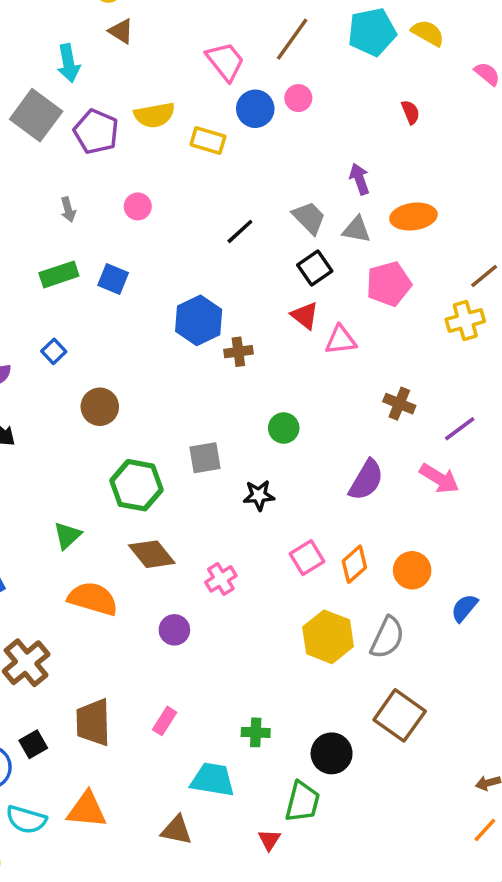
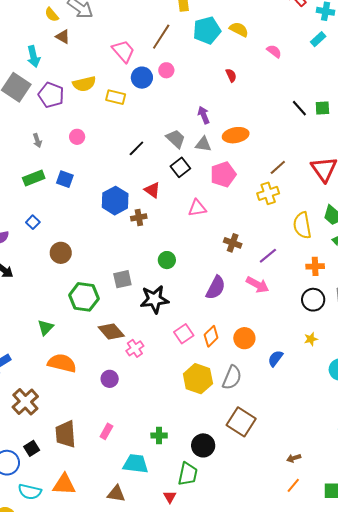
red triangle: (305, 316) -> (152, 190), moved
black star: (259, 495) -> (154, 299), size x1.6
brown diamond: (152, 554) -> (111, 331), moved

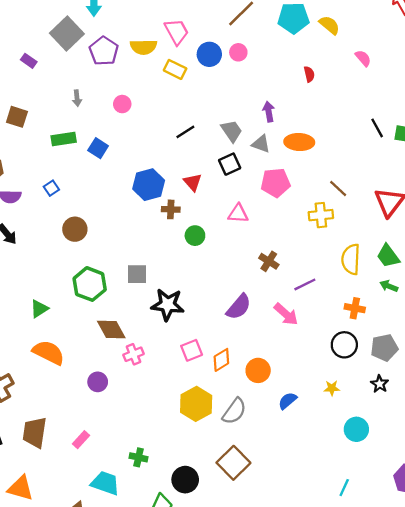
pink trapezoid: (123, 51) -> (177, 32), moved
brown line: (278, 167) -> (338, 189), turned 72
green circle: (167, 260) -> (195, 236), moved

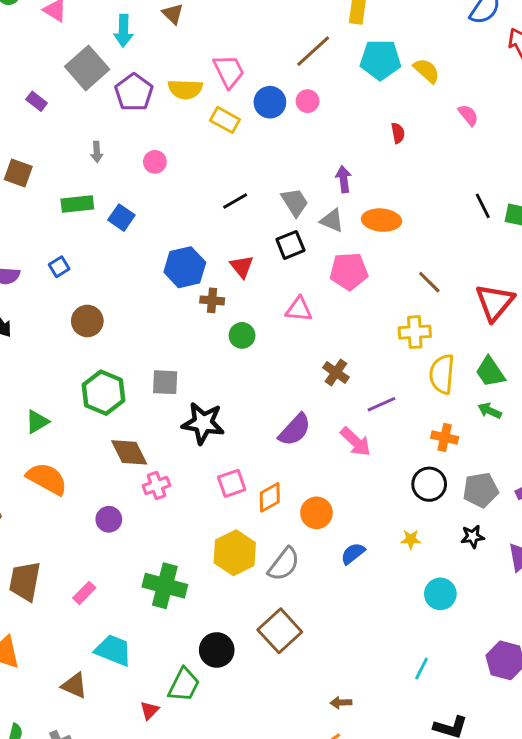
yellow cross: (321, 215) -> (415, 332), moved
black star: (380, 384) -> (473, 537), turned 30
green cross: (139, 457) -> (165, 586), moved, size x1.8

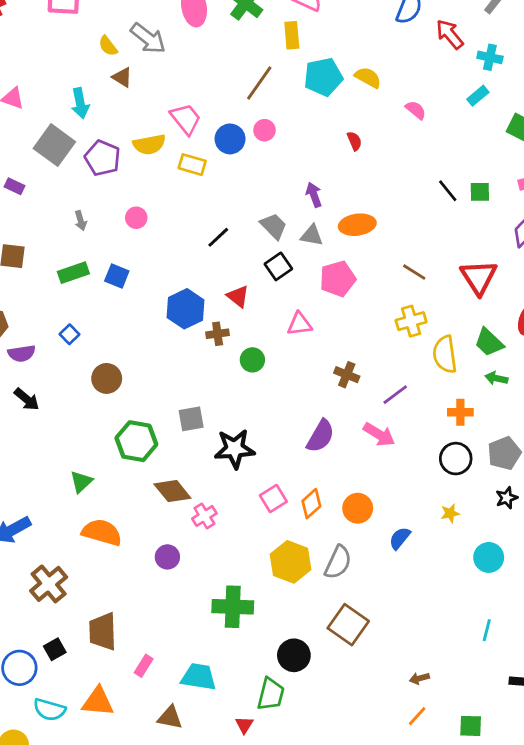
pink rectangle: (84, 593) -> (144, 666), moved

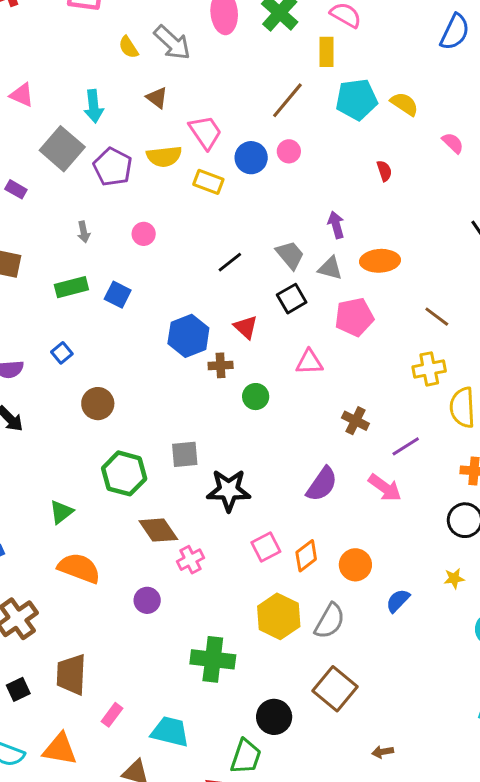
brown triangle: (122, 77) -> (157, 98), moved
brown arrow: (419, 678) -> (383, 752), moved

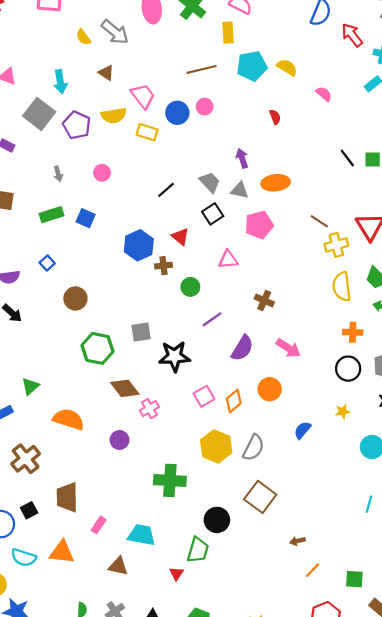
brown line: (287, 100) -> (201, 69), turned 40
yellow cross: (429, 369) -> (336, 245), moved
purple line: (406, 446) -> (212, 319), moved
green triangle: (61, 512) -> (30, 386), moved
orange circle: (355, 565) -> (270, 389), moved

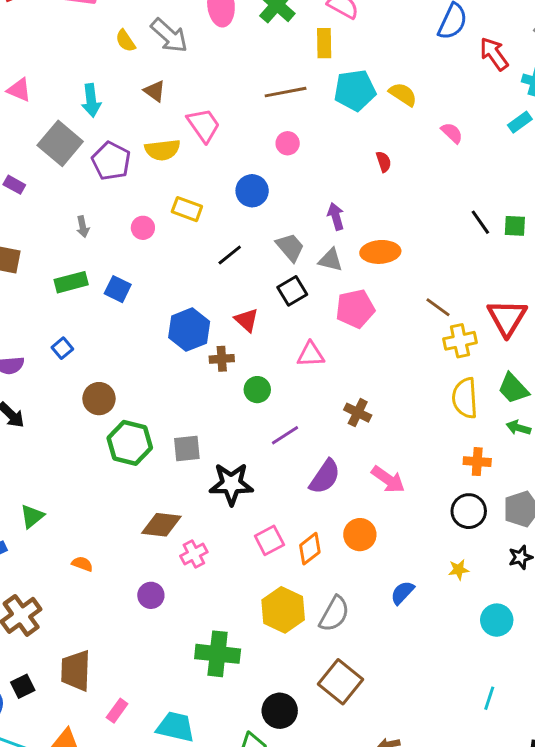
blue circle: (177, 113) -> (252, 191), moved
yellow rectangle: (147, 132) -> (187, 209), moved
green hexagon: (98, 348) -> (130, 443), moved
brown diamond: (125, 388) -> (161, 525), turned -48
orange semicircle: (69, 419) -> (82, 564), size x0.5

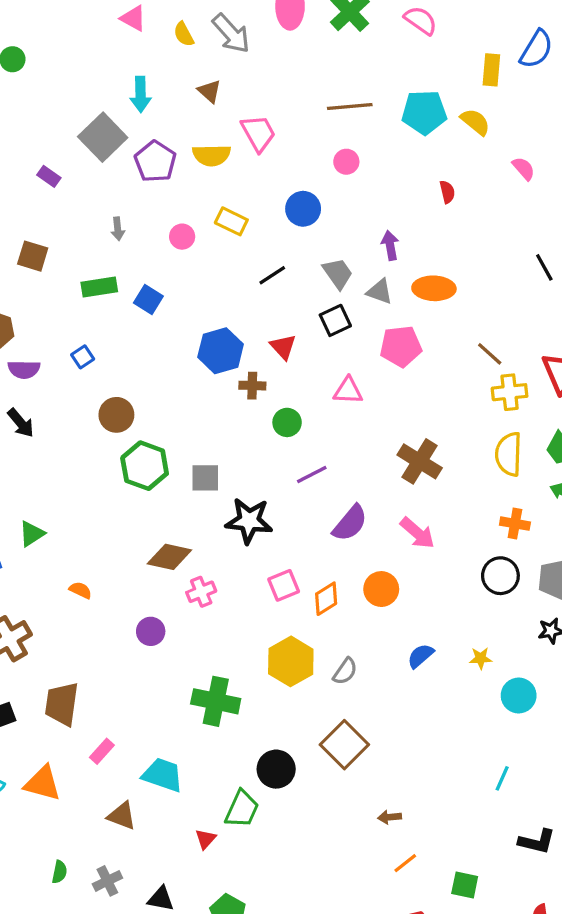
yellow rectangle: (324, 43) -> (491, 70), moved
pink triangle: (19, 90) -> (133, 18), moved
brown cross: (358, 413) -> (420, 461), moved, size x1.5
yellow star: (459, 570) -> (481, 658), moved
gray semicircle: (334, 614) -> (345, 671), size x0.7

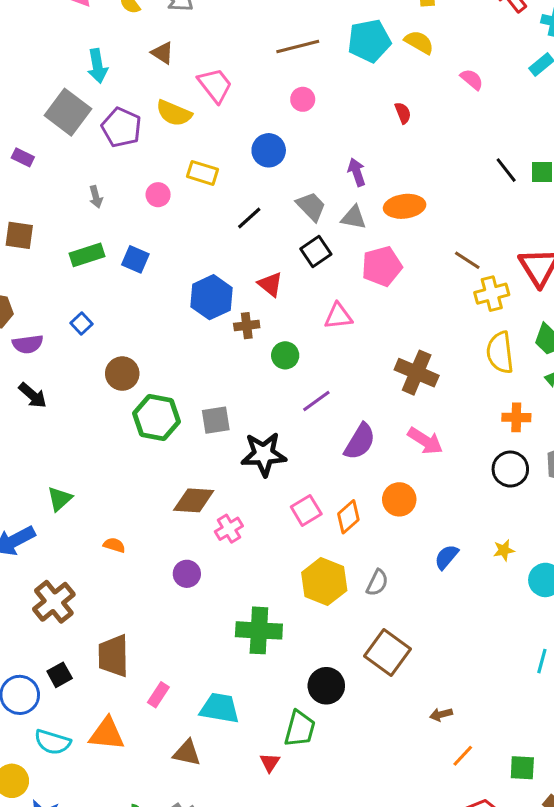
yellow semicircle: (212, 155) -> (174, 113), turned 33

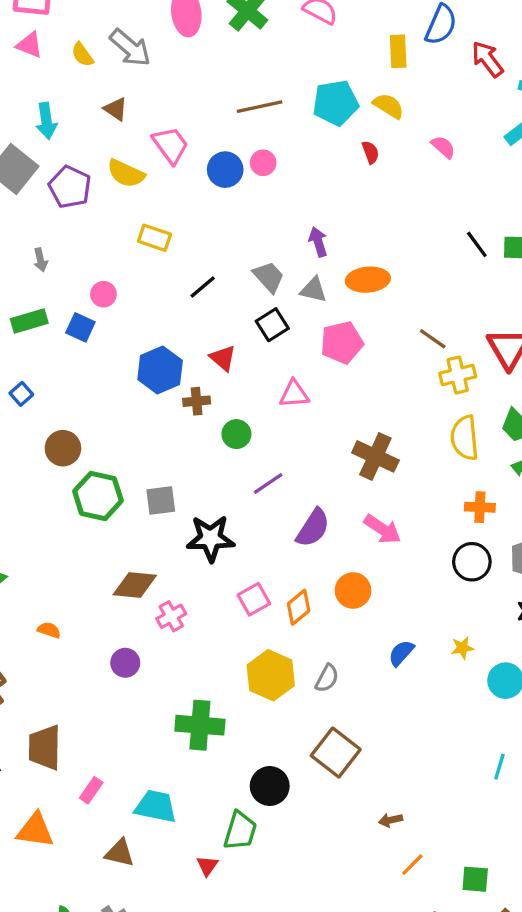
red semicircle: (403, 113) -> (371, 152), moved
blue circle: (269, 150) -> (225, 170), moved
pink circle: (158, 195) -> (103, 294), moved

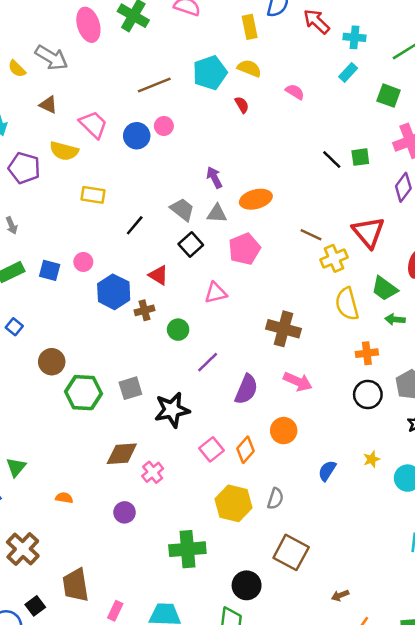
pink circle: (103, 294) -> (83, 262), moved

